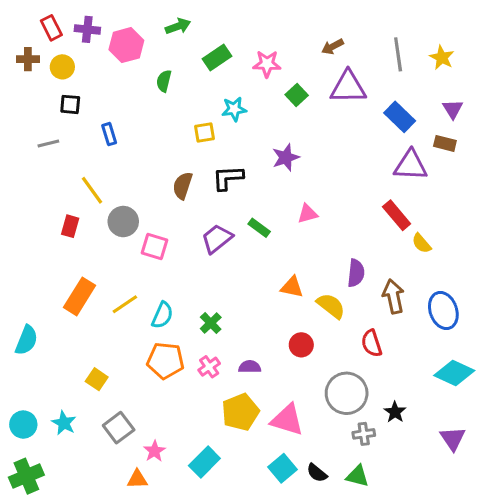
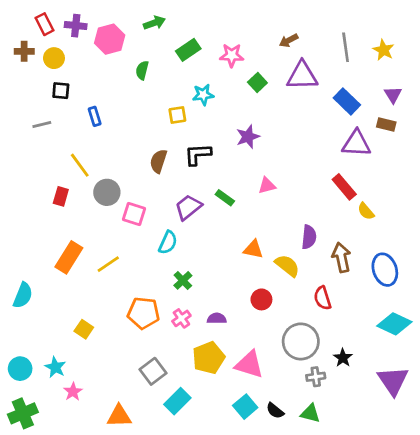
cyan semicircle: (162, 315) -> (168, 242), moved
gray square: (119, 428) -> (153, 371), moved
purple triangle: (453, 439) -> (393, 381), size x1.4
pink star: (154, 451) -> (73, 392), moved
orange triangle: (137, 479) -> (119, 416), size x1.4

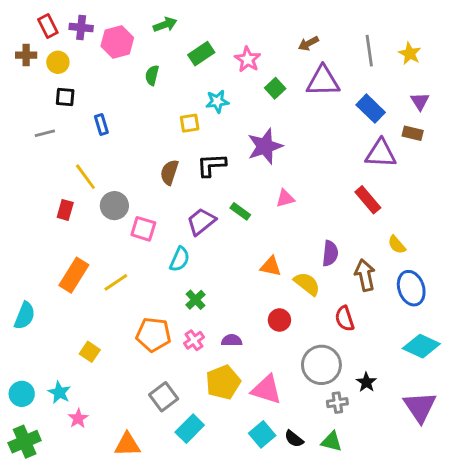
pink star: (232, 55) -> (248, 59), turned 30
purple star: (248, 137) -> (265, 146), size x1.4
yellow semicircle: (366, 211) -> (397, 245), moved

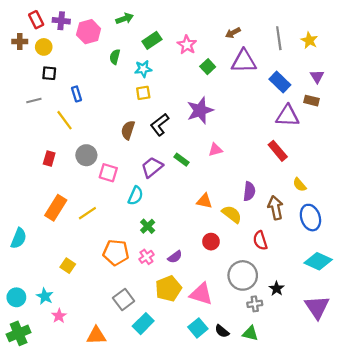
cyan star: (217, 101) -> (143, 69), moved
black L-shape: (211, 165) -> (160, 125), turned -35
yellow line: (85, 177) -> (64, 120), moved
purple semicircle: (232, 340) -> (175, 257), turned 144

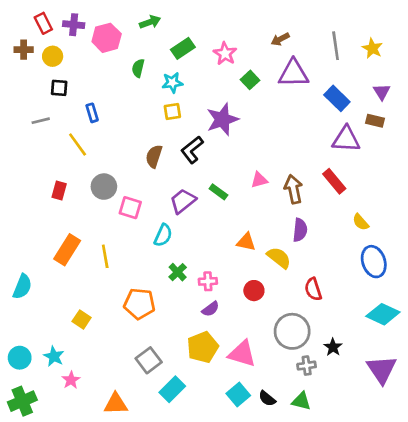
purple star: (200, 110) -> (222, 119), moved
brown arrow: (275, 208) -> (293, 189), moved
yellow line: (87, 213) -> (105, 256), turned -66
pink cross: (146, 257) -> (208, 281), moved, turned 32

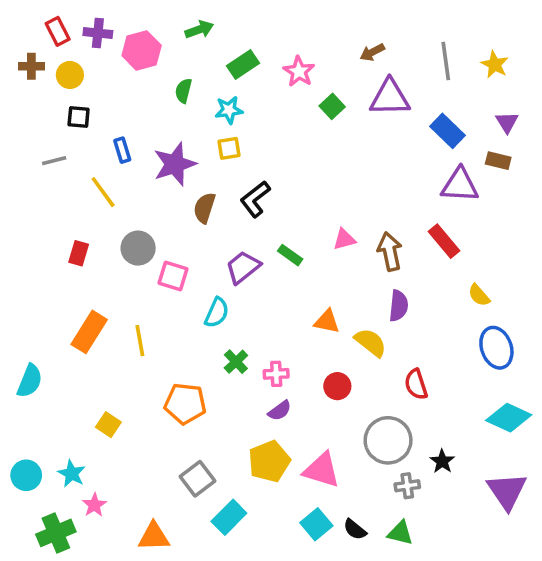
purple star: (222, 119) -> (175, 164), moved
green cross: (22, 401) -> (56, 533), moved

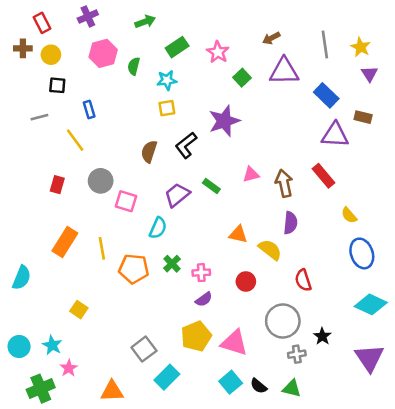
purple cross: (98, 33) -> (88, 16), moved, turned -30
pink hexagon: (142, 51) -> (103, 53), moved
purple triangle: (507, 122) -> (369, 74), moved
purple star: (175, 164) -> (224, 121), moved
orange pentagon: (185, 404) -> (134, 269), moved

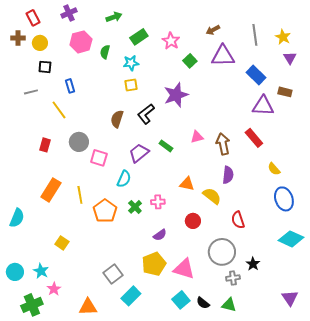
orange pentagon: (134, 269) -> (105, 211), turned 30
pink cross: (201, 273) -> (158, 202), moved
purple triangle: (369, 358) -> (290, 298), moved, size x0.7

